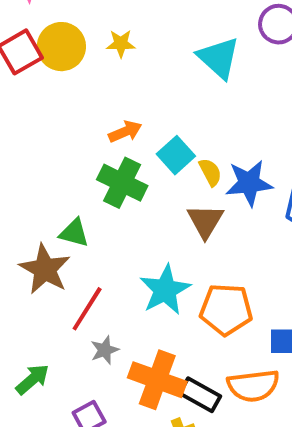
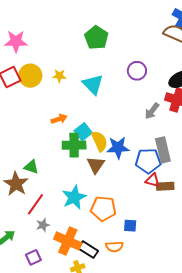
cyan triangle: (219, 58) -> (93, 84), moved
yellow semicircle: (210, 172) -> (99, 141), size x1.5
green cross: (122, 183) -> (74, 145), moved, turned -30
orange semicircle: (253, 386) -> (114, 247), size x0.7

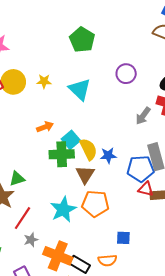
blue star: (118, 148) -> (108, 155), size x0.7
green triangle: (31, 167) -> (17, 179), turned -35
orange pentagon: (103, 209) -> (95, 204), moved

